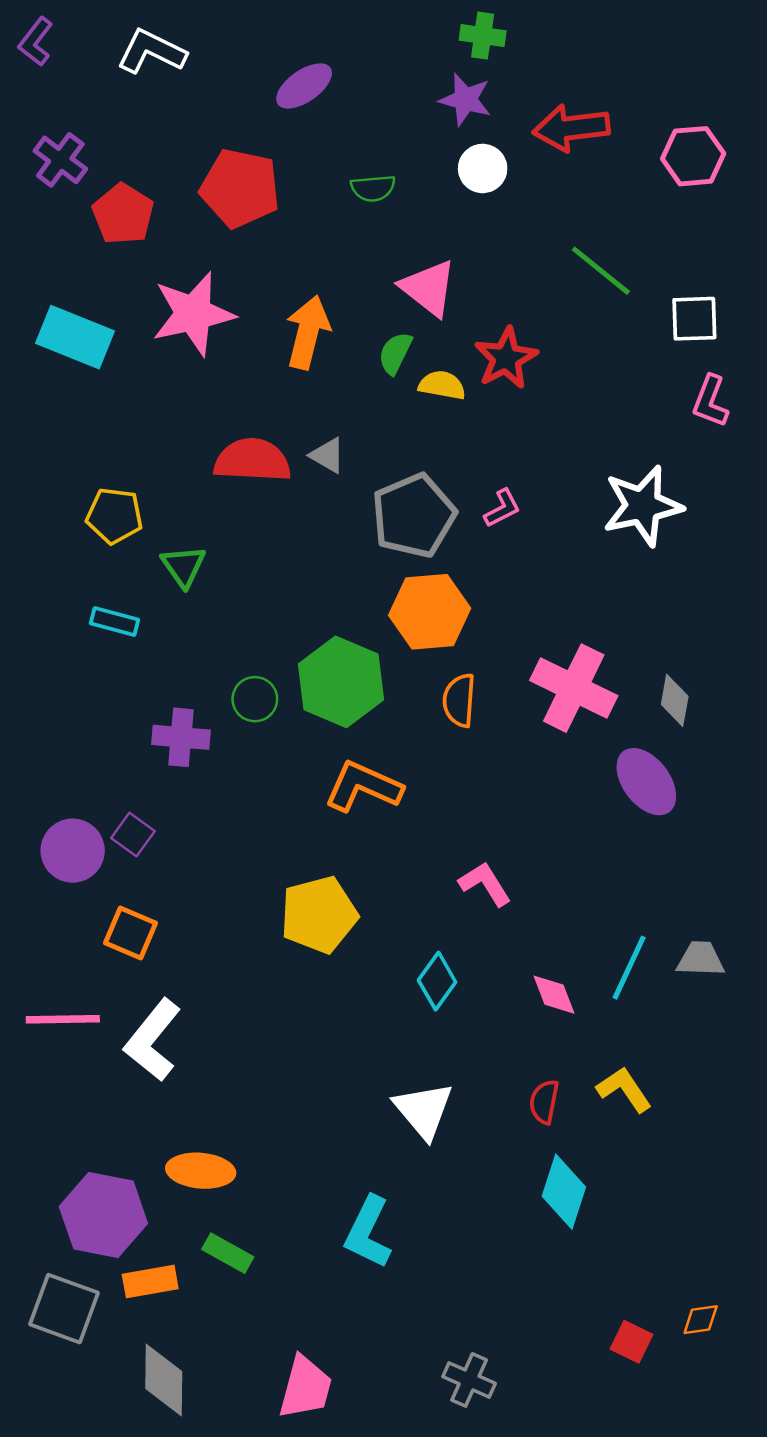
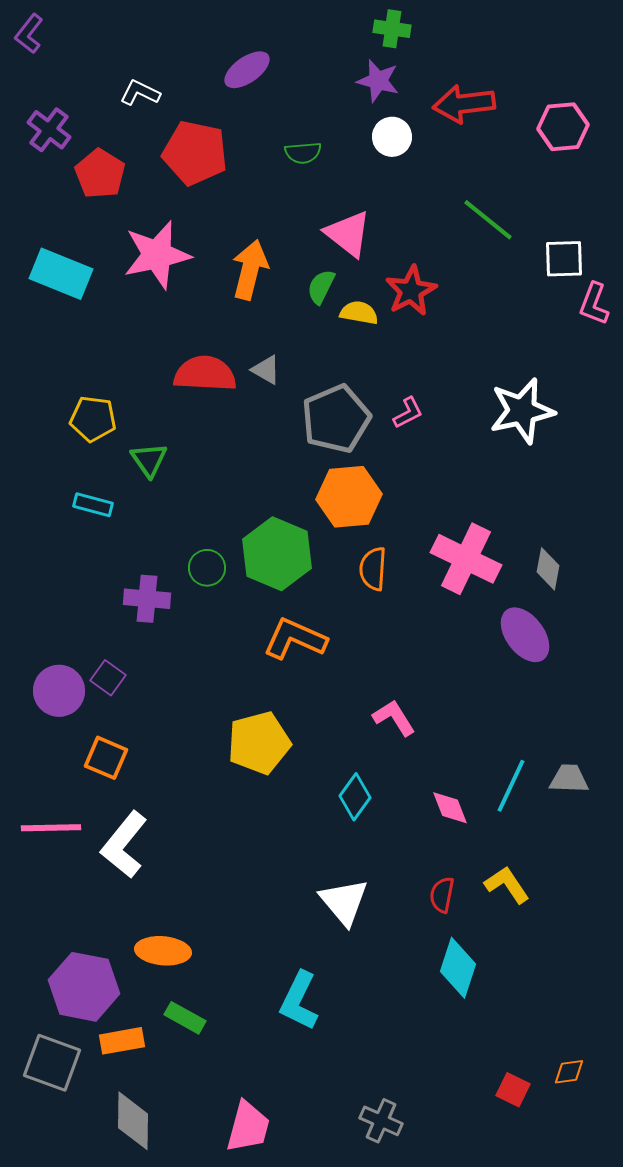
white L-shape: (151, 52) -> (140, 93), moved, size x0.7
pink L-shape: (710, 401) -> (594, 304), moved

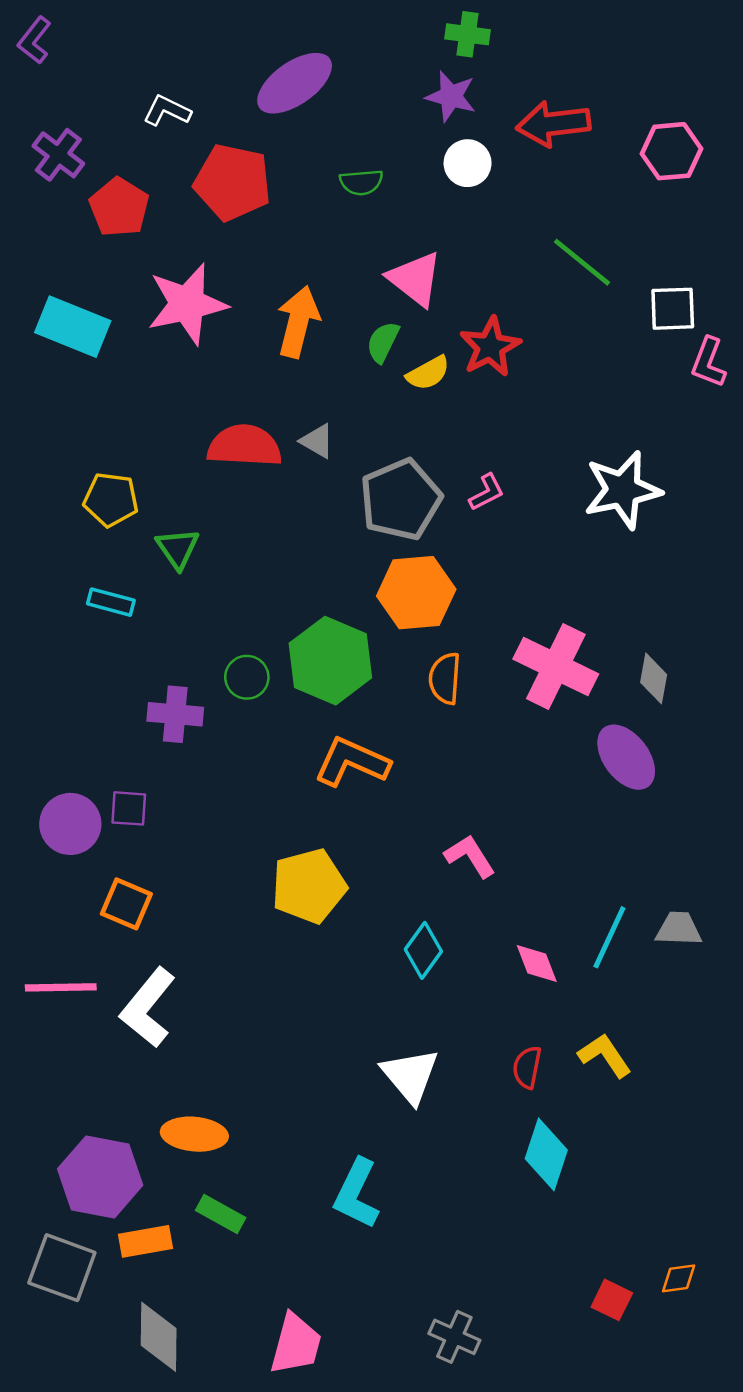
purple ellipse: (247, 70) -> (295, 83), size x1.4
yellow semicircle: (359, 313) -> (428, 373), turned 141
purple square: (108, 678) -> (129, 808), turned -32

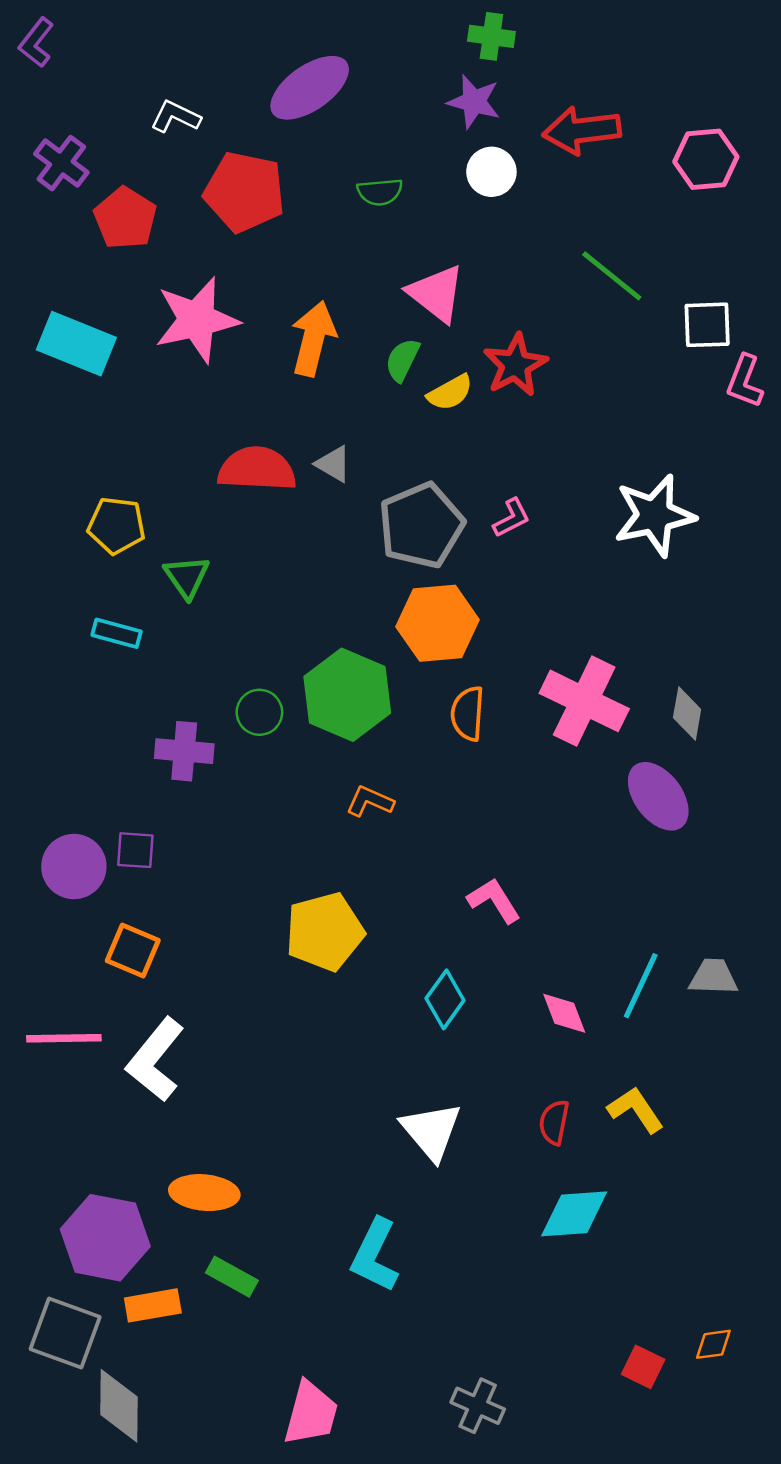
orange L-shape: (352, 762) -> (370, 801), size x0.6
cyan diamond: (546, 1154) -> (574, 1214), turned 68
gray diamond: (159, 1337) -> (119, 1406), moved

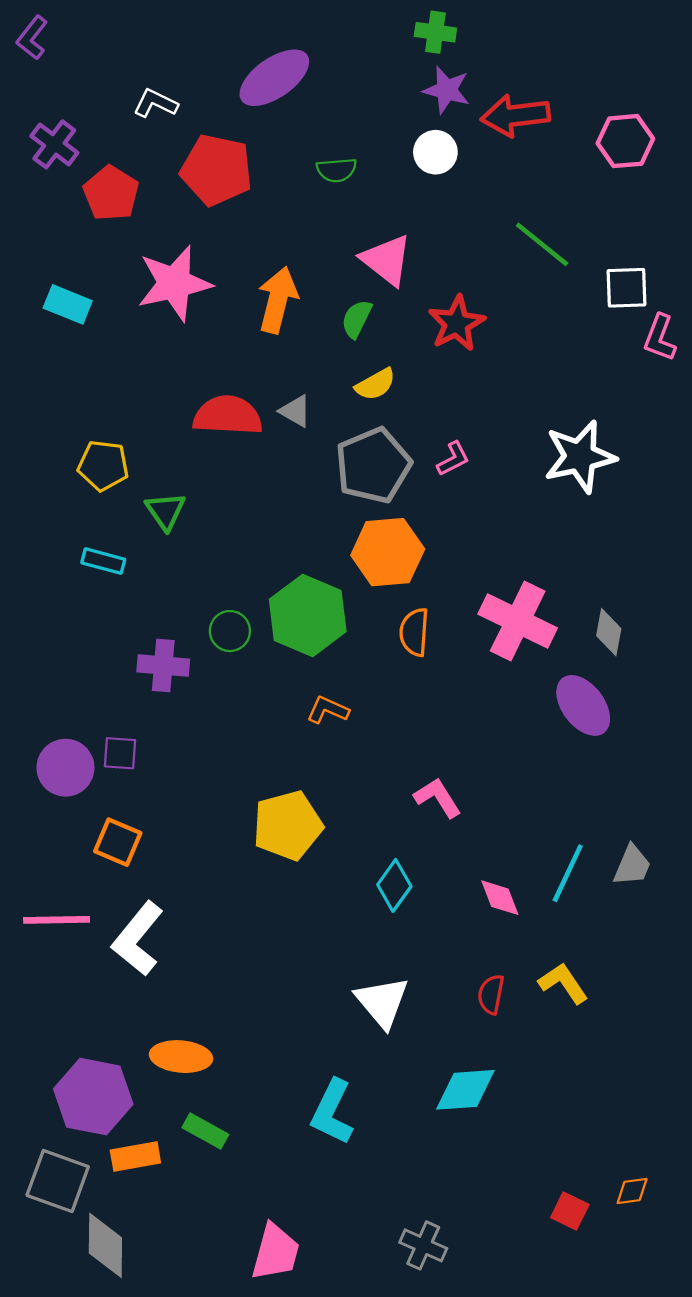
purple star: (474, 102) -> (447, 90), moved
cyan rectangle: (76, 344) -> (68, 304), size x0.7
yellow semicircle: (450, 393) -> (375, 384), moved
gray trapezoid: (713, 977) -> (632, 865), turned 111
cyan diamond: (574, 1214) -> (465, 1090), moved

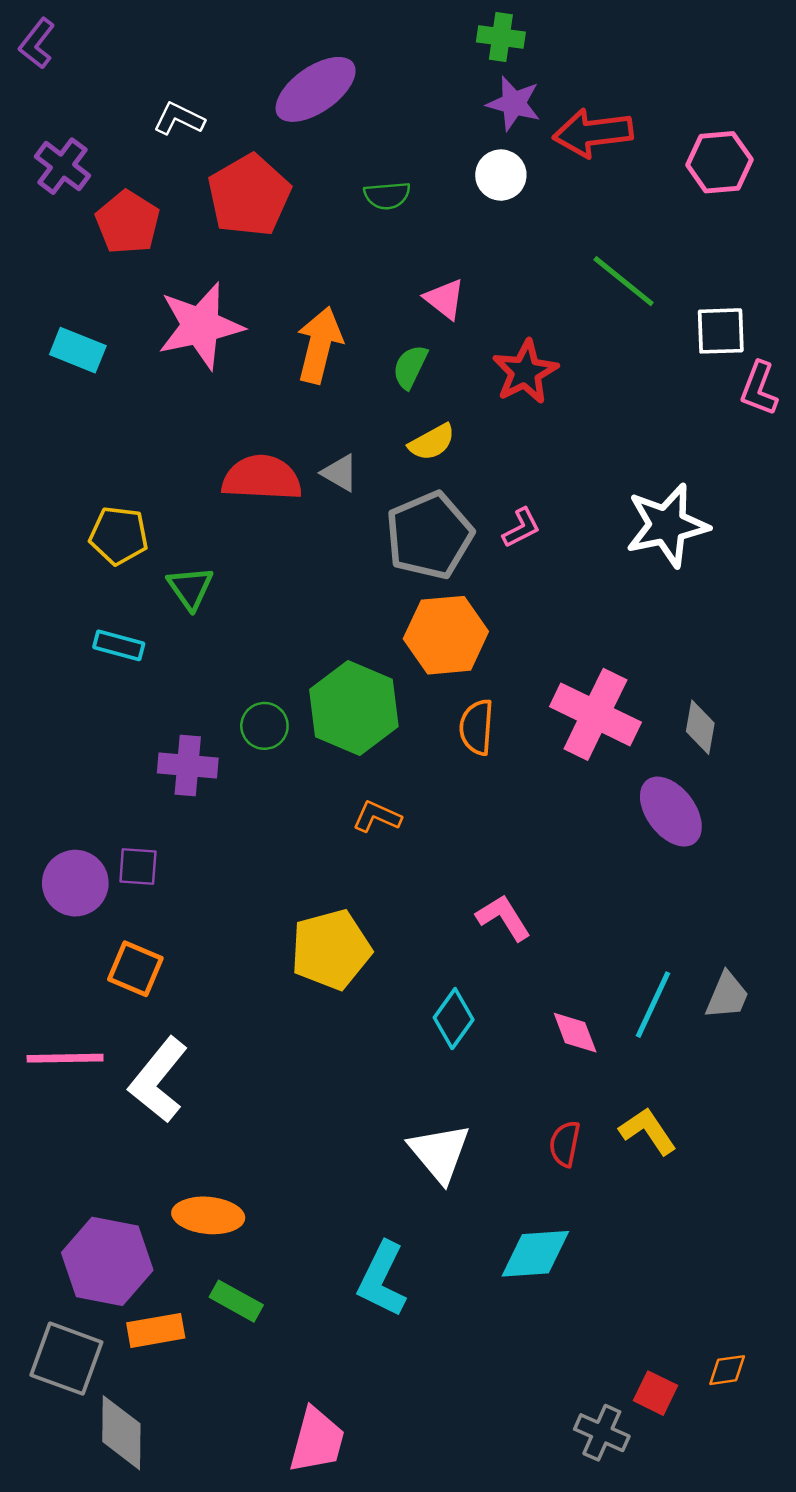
red pentagon: (217, 170) -> (249, 195), turned 30
pink triangle: (387, 260) -> (445, 299), size x0.7
gray cross: (423, 1245) -> (602, 1433), moved

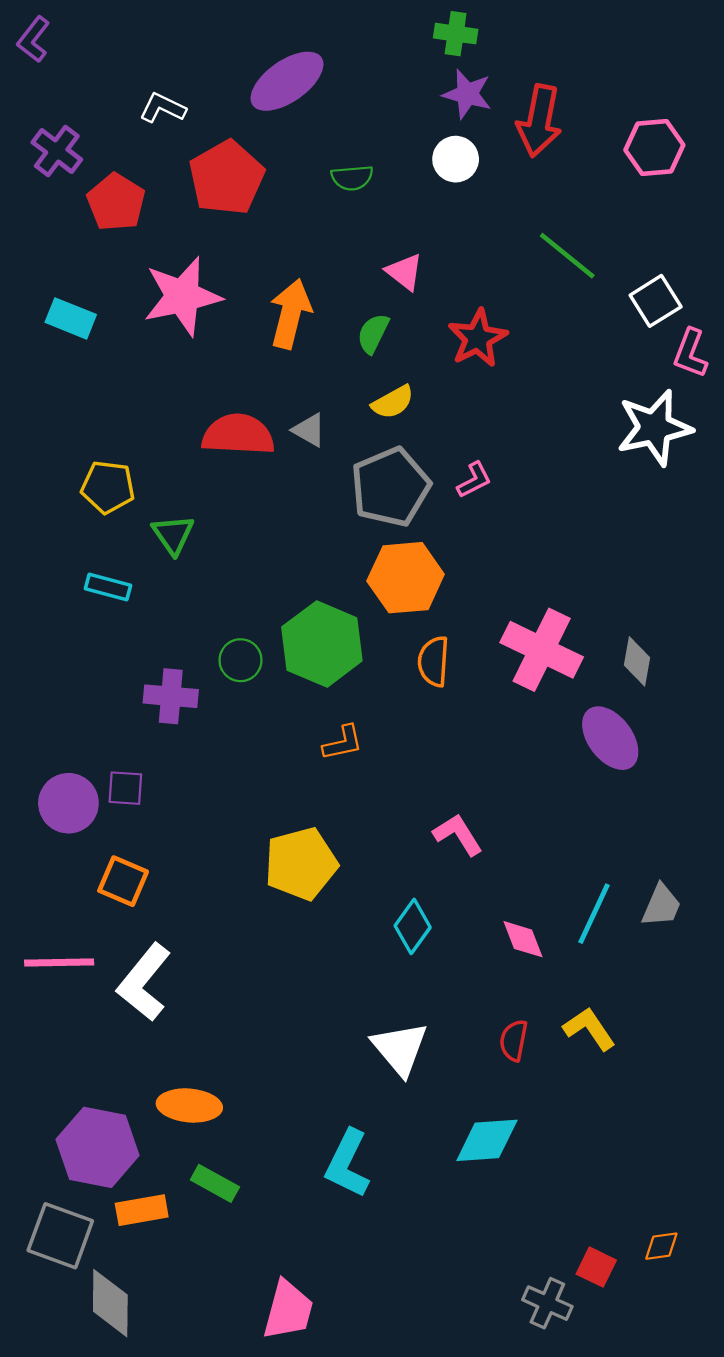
red arrow: (593, 133) -> (539, 121), turned -72
white square: (721, 331) -> (656, 301), turned -30
white star: (667, 525) -> (654, 428), moved
orange L-shape: (377, 817) -> (343, 743), turned 144

